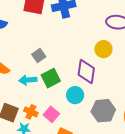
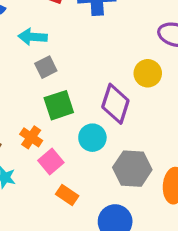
cyan arrow: (28, 80) -> (33, 37), moved
orange cross: (31, 112) -> (31, 137), moved

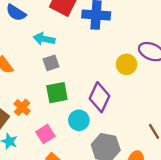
yellow circle: (148, 73) -> (126, 64), moved
orange cross: (31, 137) -> (22, 107), moved

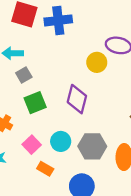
cyan circle: (79, 120) -> (61, 141), moved

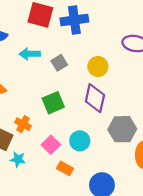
yellow circle: (97, 62) -> (98, 67), moved
gray square: (24, 75) -> (59, 63), moved
gray hexagon: (92, 146) -> (122, 129), moved

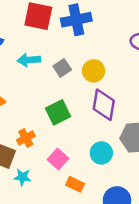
yellow circle: (98, 67) -> (94, 71), moved
orange cross: (23, 124) -> (26, 138), turned 35
cyan circle: (80, 141) -> (101, 153), moved

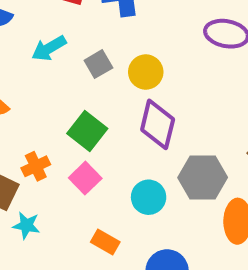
cyan arrow: (29, 60) -> (49, 48), turned -30
green square: (58, 112) -> (87, 131), turned -30
pink square: (58, 159) -> (85, 178), moved

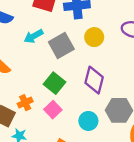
gray square: (98, 64) -> (61, 46), size x1.6
yellow circle: (146, 72) -> (94, 37), moved

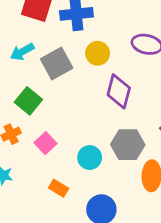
purple diamond: (94, 80) -> (119, 91), moved
green square: (54, 83) -> (28, 101), moved

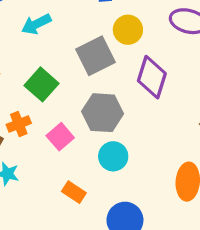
gray square: (57, 64) -> (96, 56), moved
gray hexagon: (128, 145) -> (103, 113), moved

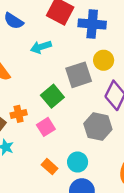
green square: (41, 84) -> (52, 96), moved
gray hexagon: (103, 113) -> (98, 127), moved
cyan circle: (113, 156) -> (78, 162), moved

